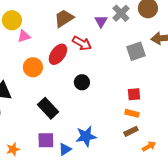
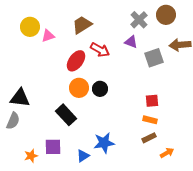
purple triangle: (101, 21) -> (131, 42), moved, turned -40
pink triangle: (24, 36) -> (48, 36), moved
orange circle: (33, 67) -> (79, 88), moved
purple square: (46, 140) -> (53, 147), moved

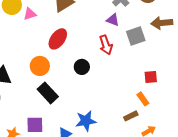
red arrow: (100, 50) -> (106, 45), moved, turned 42
orange circle: (79, 88) -> (40, 66), moved
red square: (152, 101) -> (151, 77), moved
orange rectangle: (150, 120) -> (143, 99), moved, turned 40

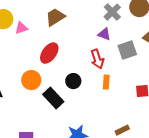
black rectangle: (48, 93) -> (53, 98), moved
orange rectangle: (143, 99) -> (106, 82), moved, turned 40

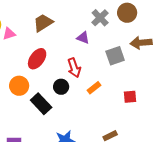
purple triangle: (104, 34) -> (83, 38), moved
red arrow: (97, 59) -> (74, 68), moved
orange rectangle: (106, 82) -> (94, 88), turned 48

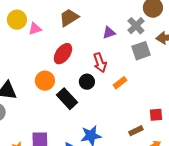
gray cross: (100, 18) -> (136, 26), moved
purple triangle: (83, 38) -> (109, 33), turned -40
red square: (130, 97) -> (156, 115), moved

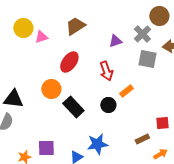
gray square: (141, 51) -> (147, 59), turned 30
black circle: (87, 82) -> (108, 105), moved

